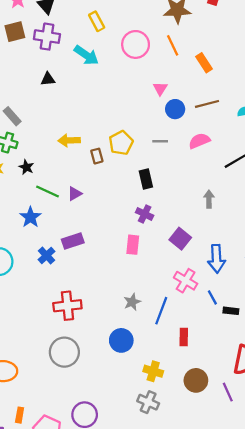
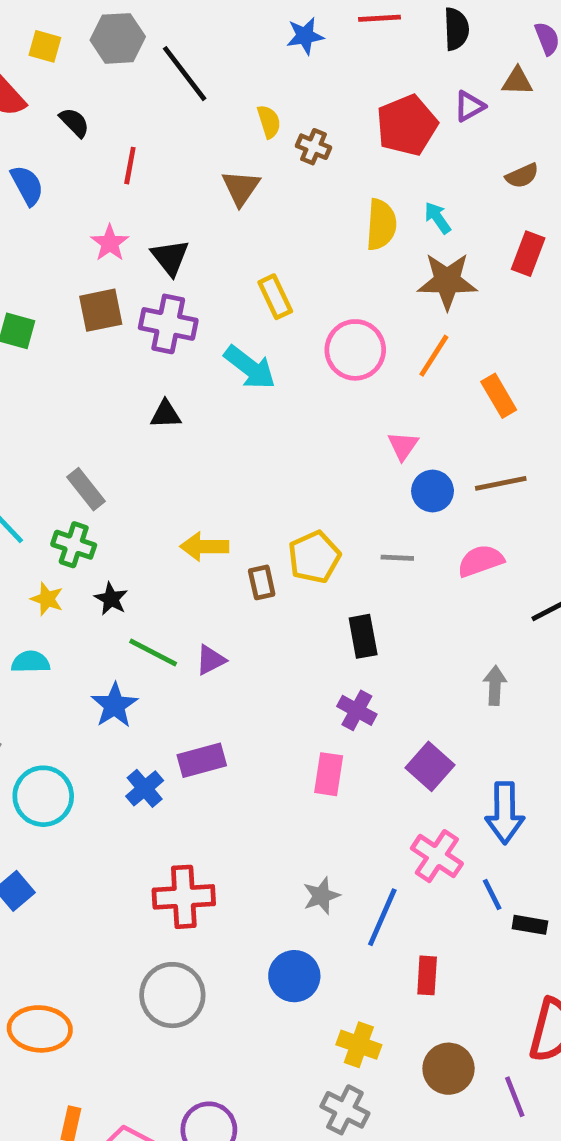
orange line: (173, 45) -> (434, 356), turned 55

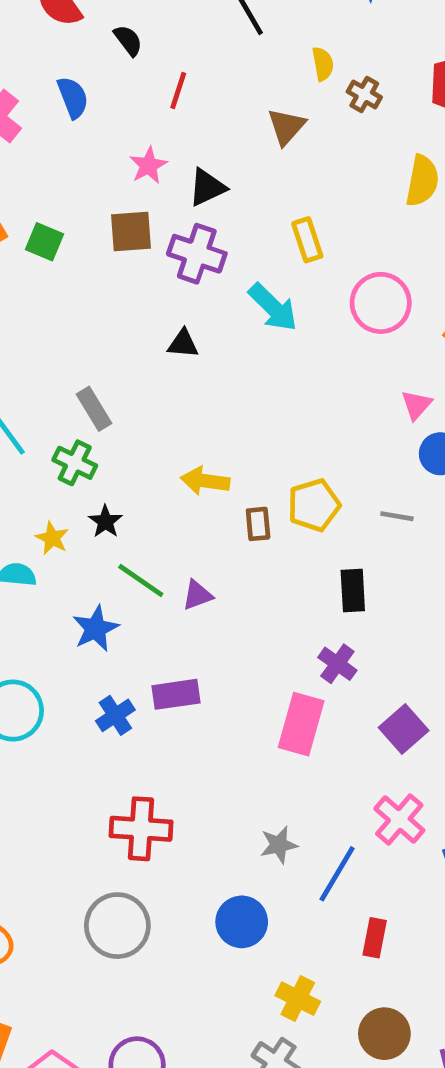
black triangle: (170, 257) -> (207, 187), turned 36
yellow star: (47, 599) -> (52, 538), moved
pink rectangle: (329, 774) -> (301, 724), size x1.4

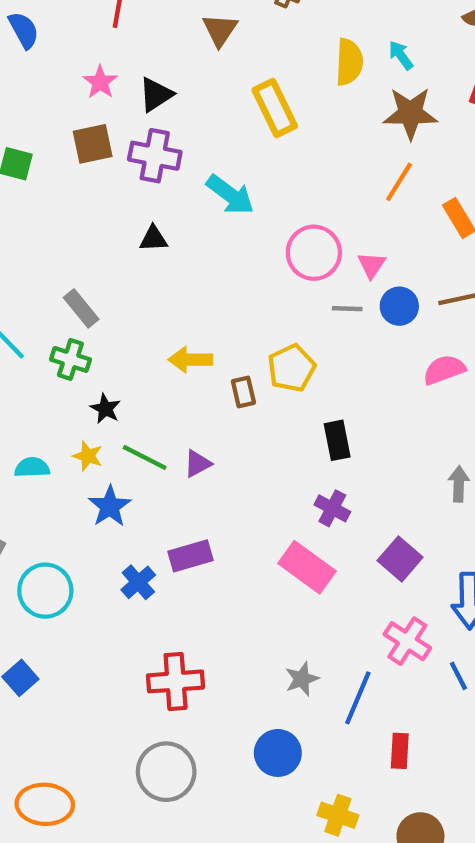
yellow rectangle: (307, 240) -> (275, 108), moved, size x1.4
pink circle: (381, 303) -> (314, 253), moved
gray line: (397, 516) -> (347, 309), moved
yellow star: (52, 538) -> (88, 456), moved
pink rectangle: (301, 724) -> (307, 567), turned -62

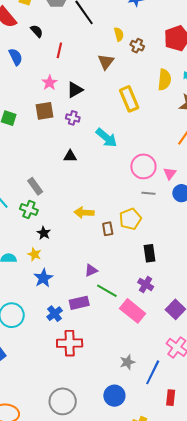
purple cross: (155, 156) -> (73, 118), size x0.6
gray line: (347, 309) -> (148, 193), moved
green line: (145, 457) -> (107, 291), moved
purple triangle: (198, 464) -> (91, 270), moved
red cross: (176, 681) -> (70, 343), moved

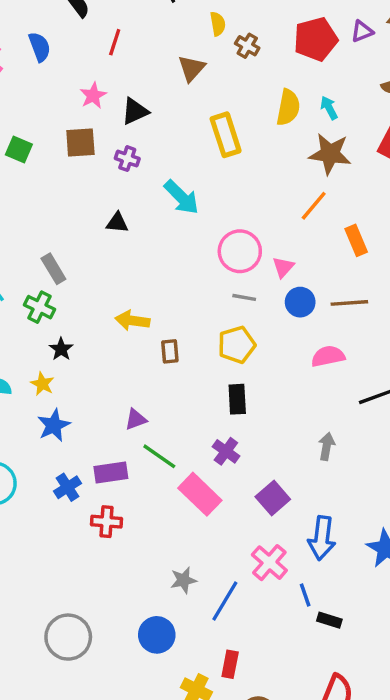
yellow pentagon: (130, 219) -> (237, 345), moved
red cross: (70, 343) -> (107, 522), moved, size x0.7
red rectangle: (171, 398) -> (230, 664), moved

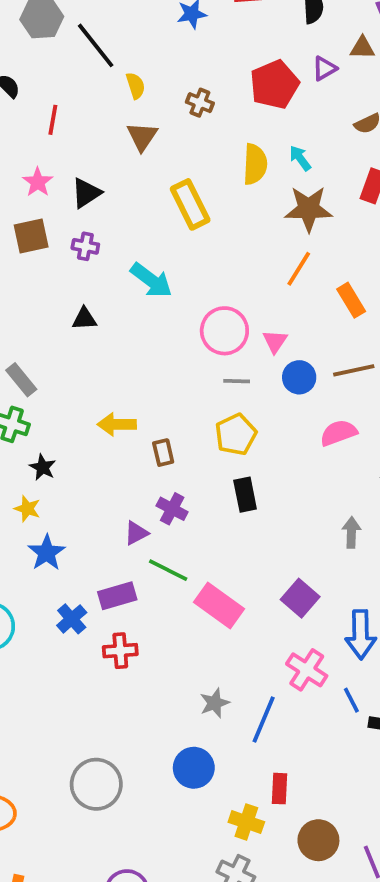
yellow semicircle: (218, 24) -> (135, 86), moved
purple cross: (226, 451) -> (172, 509), moved

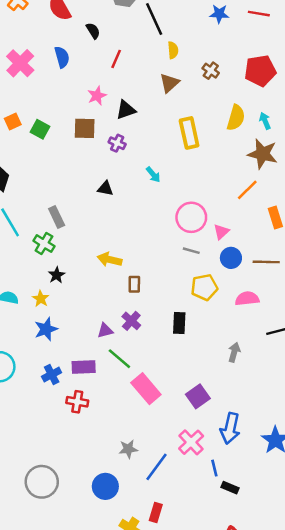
cyan arrow: (151, 280) -> (153, 175), size x0.6
yellow pentagon: (236, 434) -> (204, 287), moved
gray arrow: (351, 533) -> (234, 352), moved

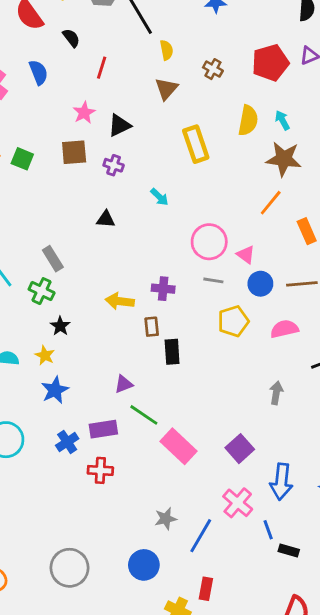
pink triangle: (221, 232) -> (246, 255), turned -35
purple cross: (131, 321) -> (163, 289), moved, turned -30
black rectangle: (179, 323) -> (172, 352), moved

